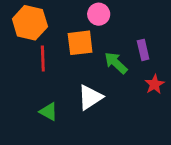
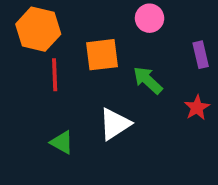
pink circle: (99, 14) -> (150, 18), moved
purple rectangle: (143, 50) -> (201, 55), moved

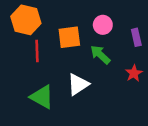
pink circle: (150, 18) -> (103, 25), moved
green triangle: (62, 142) -> (42, 97), size x1.5

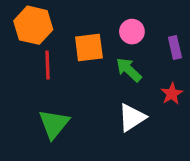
white triangle: (78, 84) -> (132, 118), moved
green triangle: (42, 97) -> (54, 124), turned 40

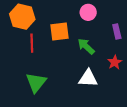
pink circle: (132, 32) -> (88, 12), moved
white triangle: (132, 118) -> (88, 78), turned 36

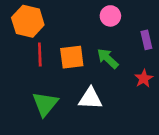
orange square: (59, 31) -> (72, 57), moved
white triangle: (88, 78) -> (90, 98), moved

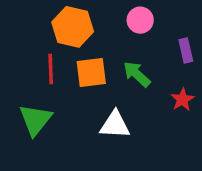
orange hexagon: (28, 21) -> (73, 27), moved
green triangle: (45, 104) -> (35, 120), moved

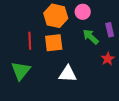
orange hexagon: (73, 27) -> (56, 16), moved
green arrow: (137, 74) -> (91, 37), moved

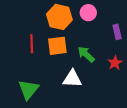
green arrow: (91, 37) -> (86, 54), moved
green triangle: (21, 71) -> (28, 90), moved

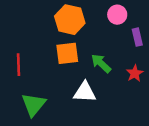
pink circle: (88, 13) -> (117, 15), moved
red line: (32, 44) -> (19, 65), moved

